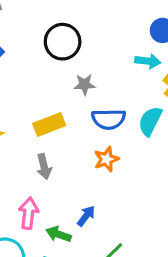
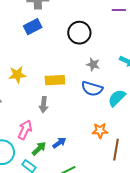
gray star: (85, 85) -> (93, 64), moved
orange star: (106, 159) -> (100, 131), moved
green arrow: (59, 234) -> (39, 148), turned 98

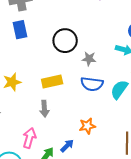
blue rectangle: (33, 27) -> (20, 30), turned -66
black circle: (79, 33) -> (65, 41), moved
orange star: (100, 131) -> (87, 126), moved

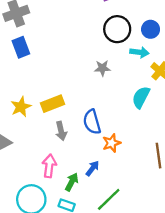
black circle: (65, 41) -> (117, 29), moved
yellow rectangle: (52, 81) -> (53, 104), moved
blue semicircle: (92, 84) -> (92, 122), moved, turned 75

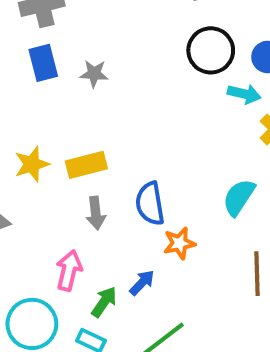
gray star: (102, 68) -> (94, 74), moved
cyan semicircle: (141, 97) -> (239, 197), moved

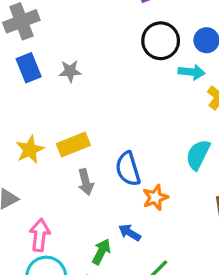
pink arrow: (69, 270) -> (40, 235), moved
blue arrow: (142, 283) -> (130, 233), turned -95

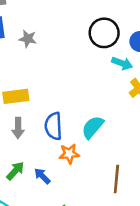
cyan semicircle: (198, 155) -> (93, 127), moved
green arrow: (101, 252) -> (15, 171), moved

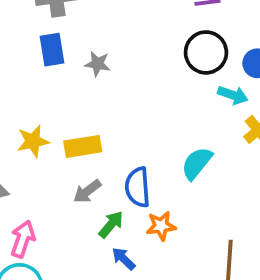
cyan semicircle: (93, 127) -> (197, 163), moved
gray arrow: (18, 128) -> (87, 191), turned 54
green arrow: (15, 171) -> (111, 224), moved

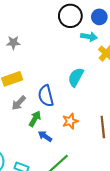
gray star: (98, 64) -> (13, 43), moved
orange star: (161, 226) -> (70, 121), moved

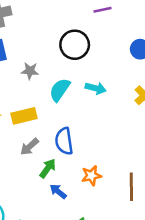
black circle: (70, 16) -> (75, 45), moved
cyan arrow: (89, 37) -> (96, 88), moved
cyan semicircle: (76, 77) -> (60, 90), moved

